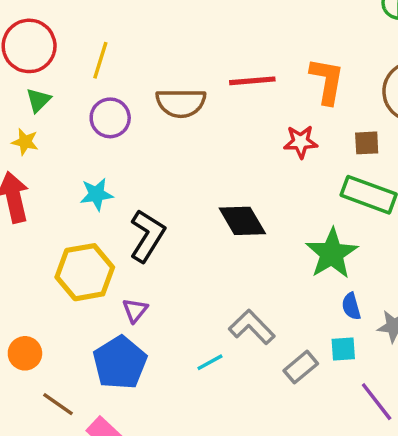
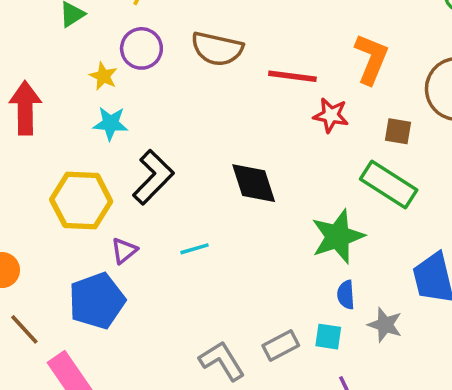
red line: (252, 81) -> (292, 76), moved
yellow star: (25, 142) -> (103, 76), moved
gray L-shape: (252, 327) -> (222, 361), moved
cyan line: (210, 362) -> (194, 249), moved

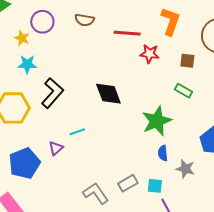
brown semicircle: (217, 49) -> (84, 20), size x0.7
green rectangle: (389, 185) -> (184, 91), size x0.6
purple triangle: (124, 251) -> (56, 148), moved
cyan square: (328, 337) -> (155, 186), moved

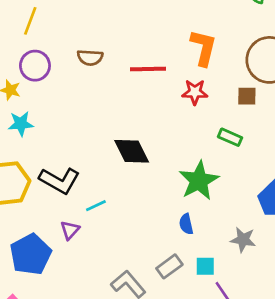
red star: (150, 54) -> (195, 92), moved
brown square: (187, 61) -> (247, 96), moved
black L-shape: (52, 93) -> (60, 180), moved, turned 84
blue semicircle: (163, 153) -> (186, 224), moved

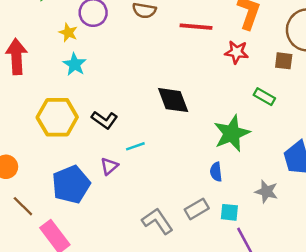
cyan star: (21, 124) -> (75, 64), turned 30
black L-shape: (60, 180) -> (105, 120), size x0.7

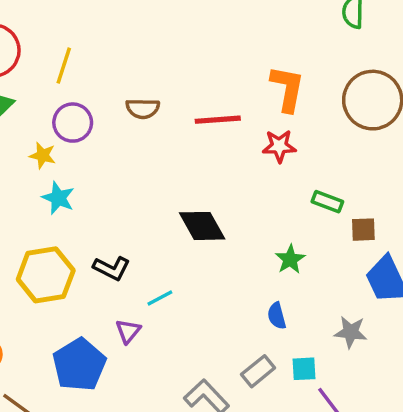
brown square: (284, 61) -> (363, 230), moved
green star: (232, 133) -> (290, 259), size x0.6

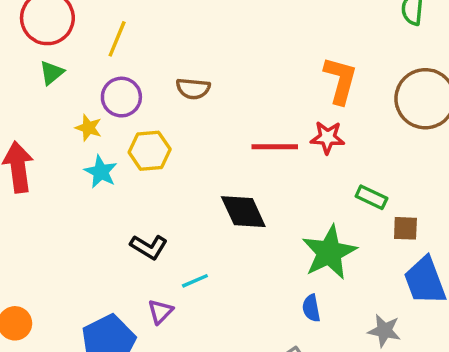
red line: (218, 120) -> (275, 147), moved
green star: (290, 259) -> (329, 252), size x1.8
yellow hexagon: (46, 275) -> (150, 151), moved, size x0.7

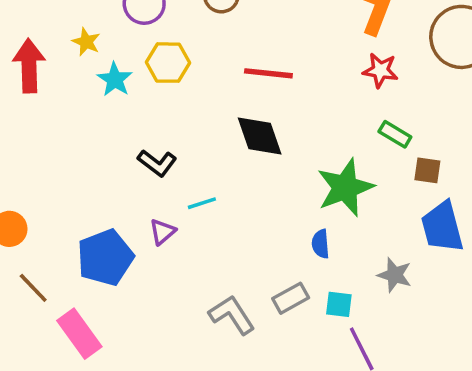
yellow star: (88, 128) -> (86, 42), moved
red star: (327, 137) -> (380, 70), moved
red line: (275, 147) -> (268, 73), moved

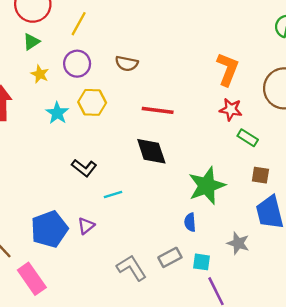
yellow star: (86, 42) -> (40, 74), moved
green rectangle: (395, 134) -> (248, 138), moved
purple triangle: (162, 232) -> (86, 226), moved

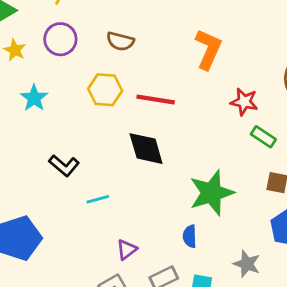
orange L-shape: (228, 69) -> (208, 49), moved
yellow hexagon: (92, 102) -> (105, 90), moved
purple triangle: (86, 226) -> (127, 250), moved

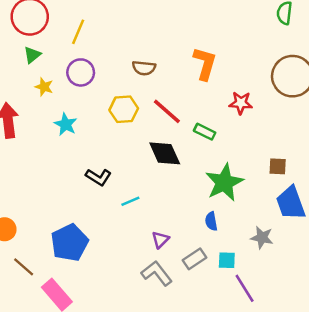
brown semicircle: (120, 41) -> (144, 68), moved
red line: (156, 99) -> (167, 111), turned 40
green rectangle: (263, 137) -> (205, 132), moved

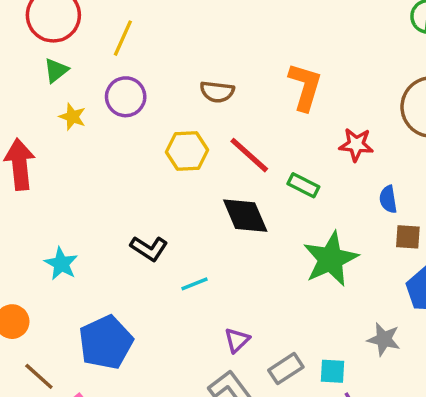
cyan star: (66, 124) -> (61, 264), moved
blue semicircle: (211, 221) -> (388, 199), moved

